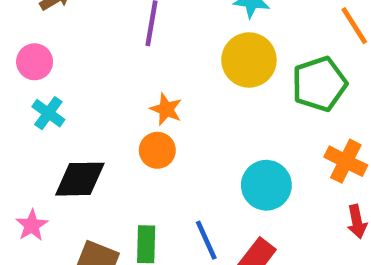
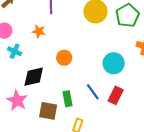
orange star: (166, 109) -> (39, 31), moved
pink star: (32, 225) -> (17, 100), size x1.5

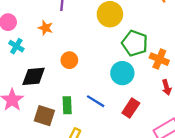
green pentagon: (127, 16) -> (135, 43), moved, turned -30
blue line: (93, 92) -> (96, 101), turned -30
red rectangle: (116, 95) -> (131, 108), moved

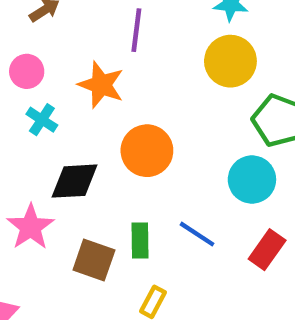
orange star: (46, 28) -> (101, 85), size x1.5
orange circle: (69, 60) -> (147, 151), size x1.5

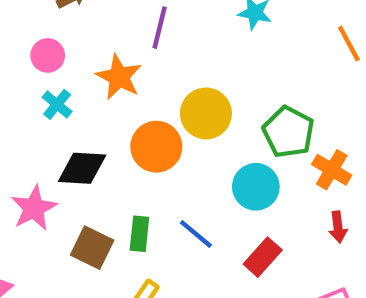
yellow circle: (230, 61) -> (206, 113), moved

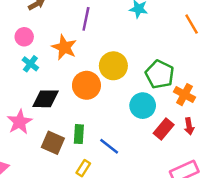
blue line: (196, 234) -> (109, 146), moved
red rectangle: (263, 257) -> (164, 129), moved

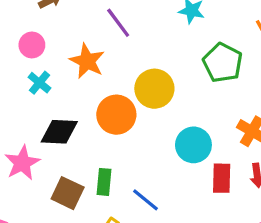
purple line: (86, 19) -> (118, 23), turned -50
green pentagon: (160, 74) -> (223, 63), moved
red rectangle: (164, 129) -> (222, 178), turned -40

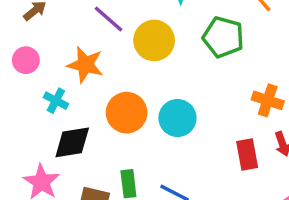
cyan cross: (39, 83) -> (56, 101), moved
yellow circle: (154, 89) -> (154, 40), moved
cyan circle: (193, 145) -> (177, 118), moved

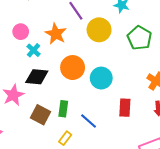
pink circle: (26, 60) -> (21, 32), moved
red rectangle: (247, 154) -> (125, 108), moved

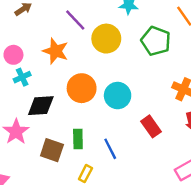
cyan cross: (34, 50) -> (22, 77), moved, turned 32
red rectangle: (125, 108) -> (151, 126), turned -30
blue line: (89, 121) -> (110, 149), turned 30

